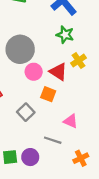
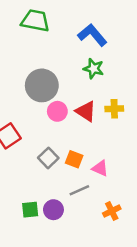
yellow cross: (79, 61) -> (114, 109), moved, turned 32
orange square: (48, 94) -> (74, 159), moved
gray line: (53, 140) -> (79, 190), turned -42

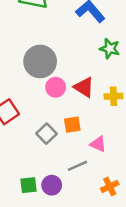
green star: (94, 69) -> (110, 49), moved
yellow cross: (114, 109) -> (114, 96), moved
orange square: (74, 159) -> (72, 125), moved, turned -30

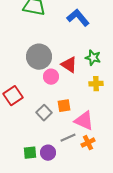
green star: (110, 49) -> (93, 58), moved
red triangle: (84, 87) -> (69, 65), moved
pink triangle: (98, 144) -> (84, 121), size x1.5
orange cross: (110, 186) -> (88, 143), moved

